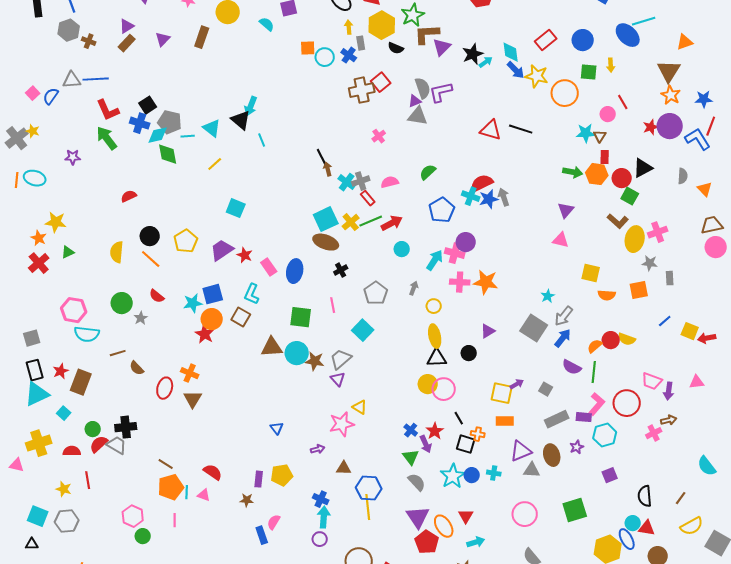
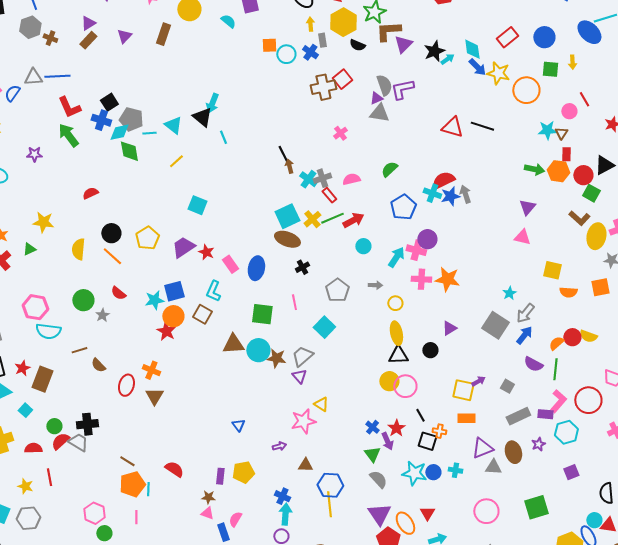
yellow star: (56, 222) -> (43, 222), moved
gray arrow: (414, 288) -> (375, 285), turned 72
cyan star: (453, 476) -> (414, 473), turned -30
pink triangle: (204, 495) -> (207, 513), moved

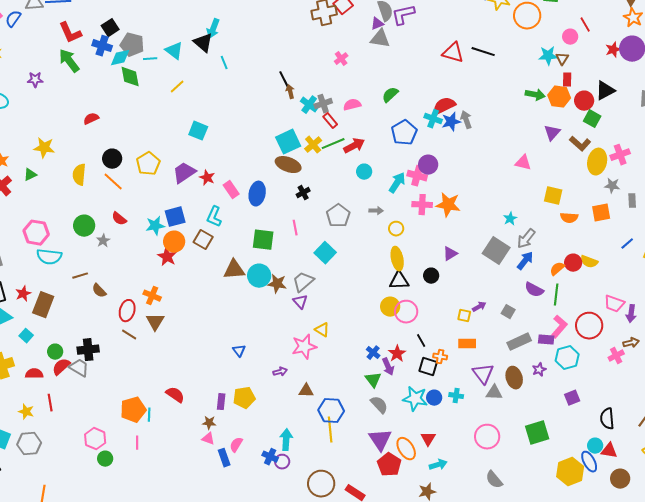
purple triangle: (527, 207) -> (552, 133), moved
yellow square: (463, 390) -> (464, 316), size x0.6
purple triangle: (482, 448) -> (483, 374), turned -45
brown line: (127, 461) -> (129, 335), moved
blue cross: (282, 496) -> (270, 457), moved

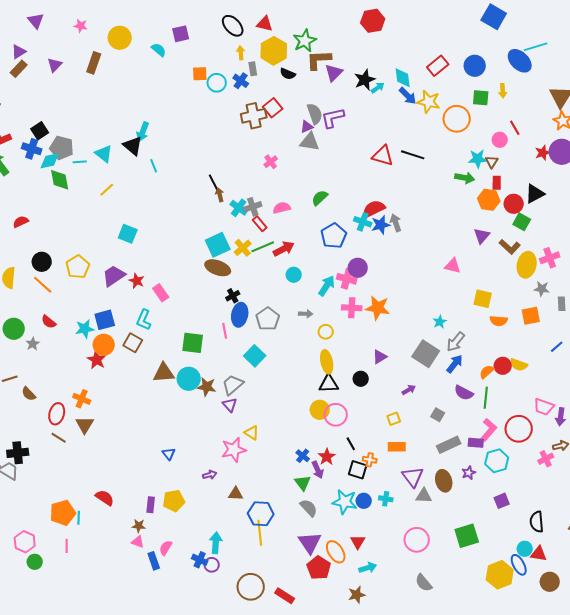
green arrow: (535, 95) -> (465, 178), moved
blue ellipse: (257, 194) -> (240, 315), moved
purple arrow: (479, 307) -> (409, 390), moved
yellow square: (464, 316) -> (394, 419), turned -32

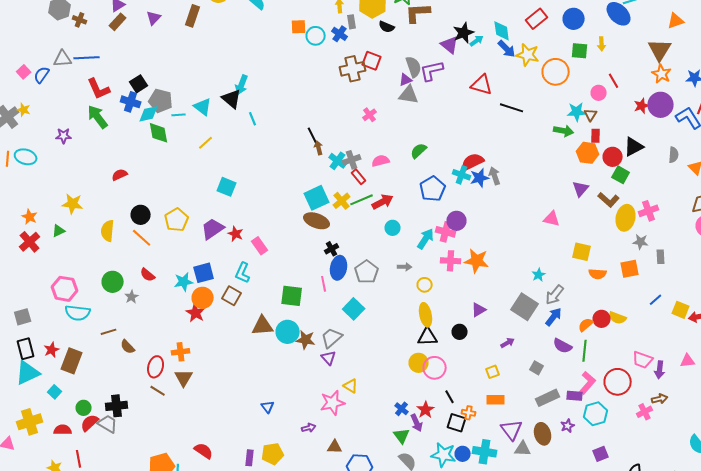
purple triangle: (334, 73) -> (450, 45), moved, turned -36
red square: (273, 108) -> (372, 61), turned -30
red triangle: (383, 156) -> (482, 85), moved
orange cross: (82, 399) -> (181, 352), turned -30
cyan cross: (386, 499) -> (485, 452), size x1.6

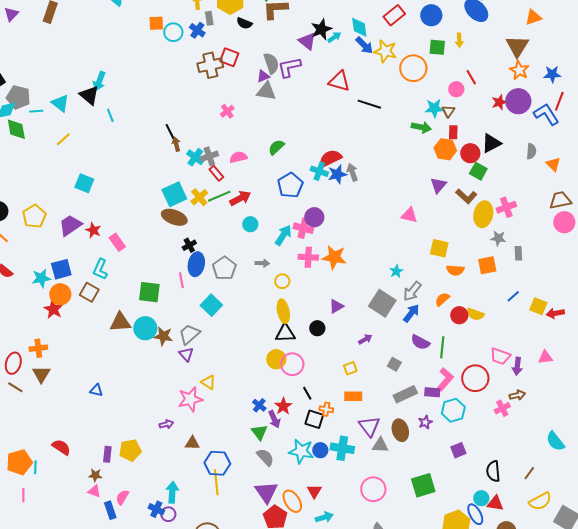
orange semicircle: (586, 325) -> (442, 299), moved
blue triangle: (268, 407) -> (96, 390), moved, turned -40

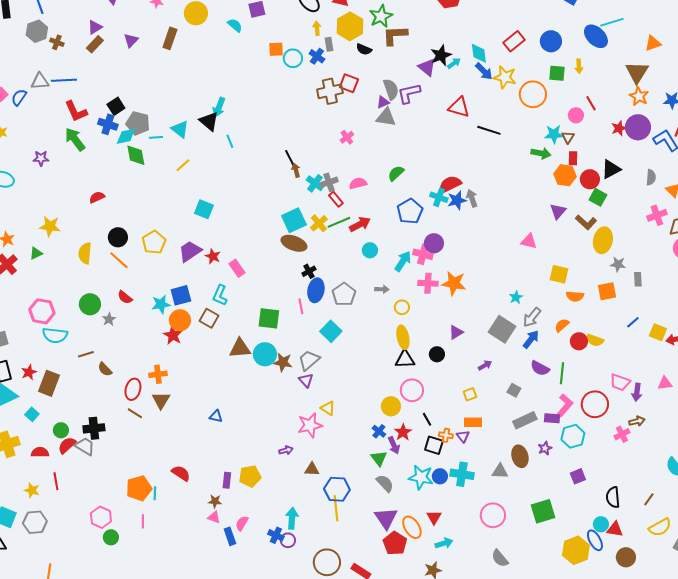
pink cross: (506, 207) -> (657, 215), moved
yellow circle: (276, 359) -> (391, 406), moved
purple triangle: (369, 426) -> (463, 436), moved, size x0.6

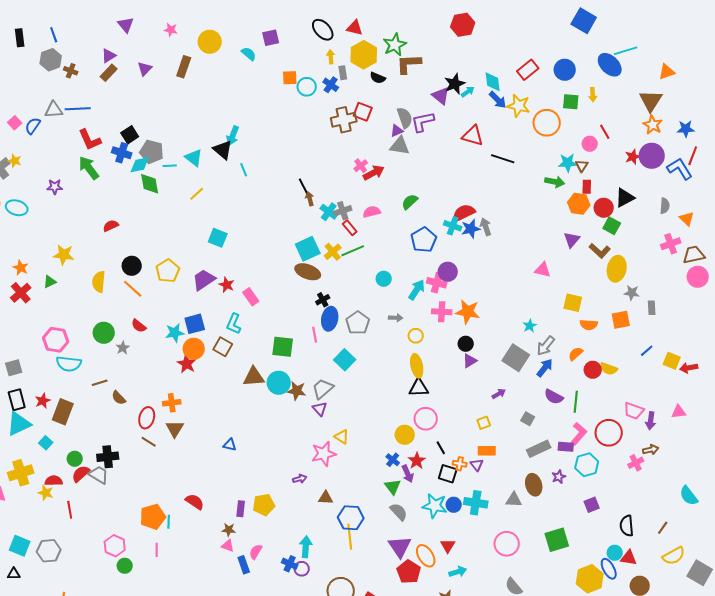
red arrow: (360, 224) -> (374, 173), moved
black circle: (437, 354) -> (466, 344), moved
yellow star: (32, 490) -> (46, 493), moved

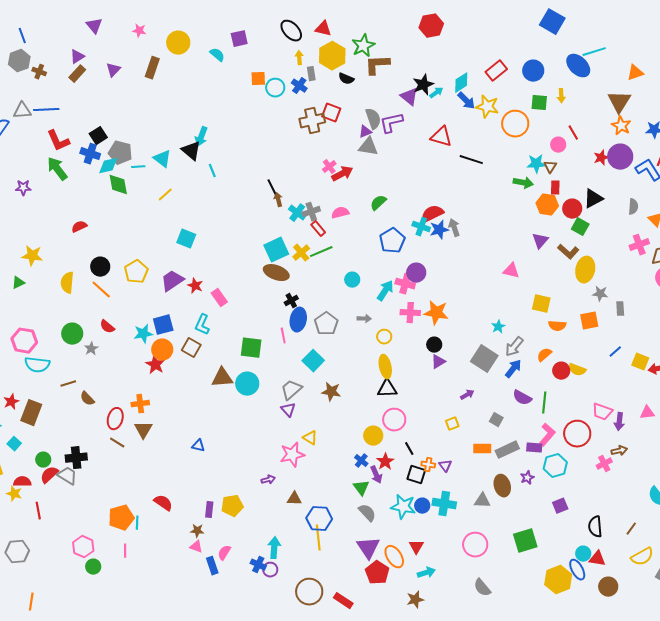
cyan diamond: (493, 82) -> (461, 83), turned 65
brown star: (297, 391) -> (331, 392), moved
orange rectangle: (487, 451) -> (482, 449), moved

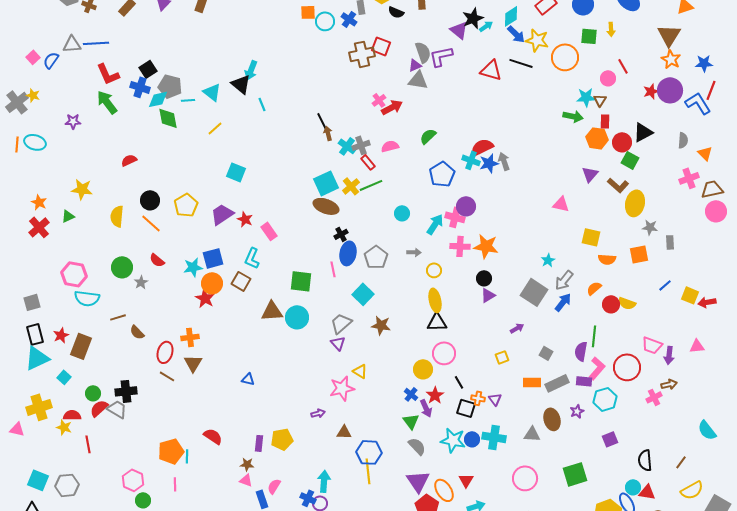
black line: (471, 160) -> (521, 63), moved
purple semicircle: (522, 398) -> (581, 351), moved, turned 72

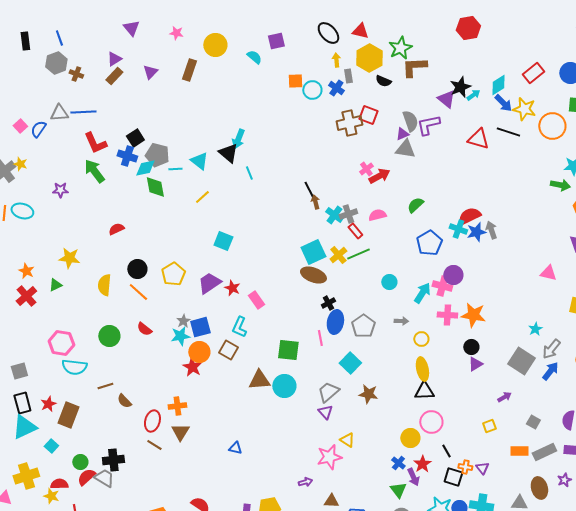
gray star: (141, 282) -> (183, 321), moved

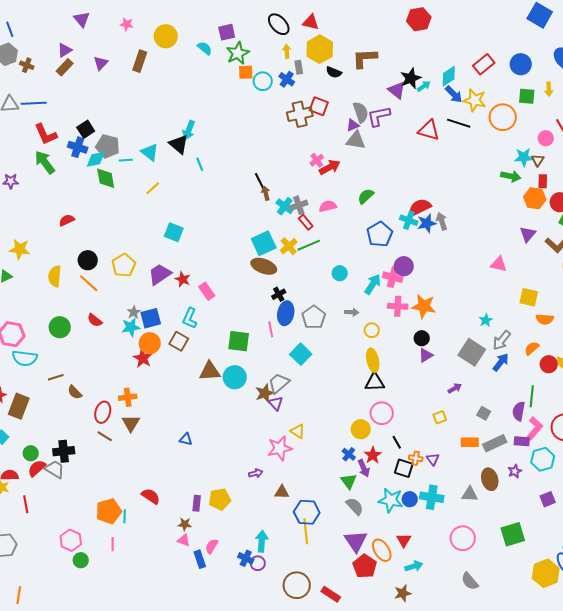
green star: (400, 48) -> (238, 53), moved
brown star: (368, 394) -> (265, 393), moved, turned -30

